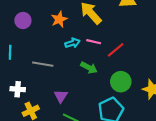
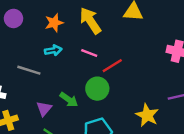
cyan arrow: (72, 43) -> (53, 50), moved
green arrow: (89, 68) -> (69, 100), moved
green circle: (121, 82) -> (97, 89), moved

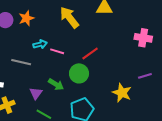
orange star: (54, 23) -> (26, 18), moved
pink line: (89, 53) -> (57, 51), moved

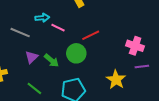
pink cross: (143, 38) -> (135, 46), moved
purple triangle: (36, 93) -> (31, 57), moved

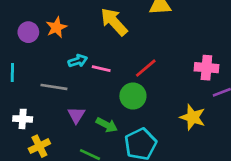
green arrow: (51, 60) -> (107, 125), moved

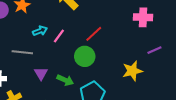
pink cross: (206, 68) -> (143, 17), moved
pink line: (101, 69) -> (59, 36), turned -64
yellow star: (193, 117) -> (132, 71), turned -30

